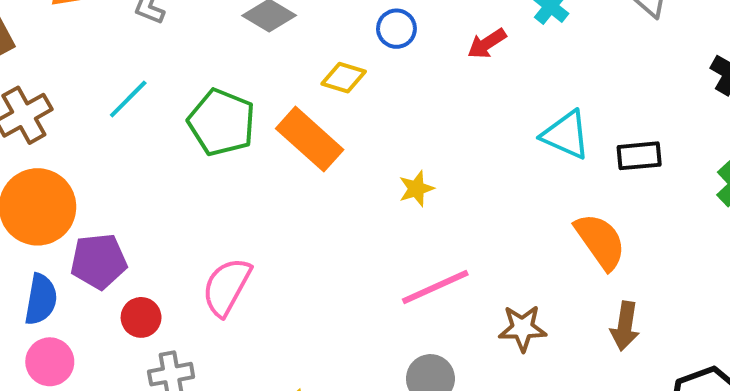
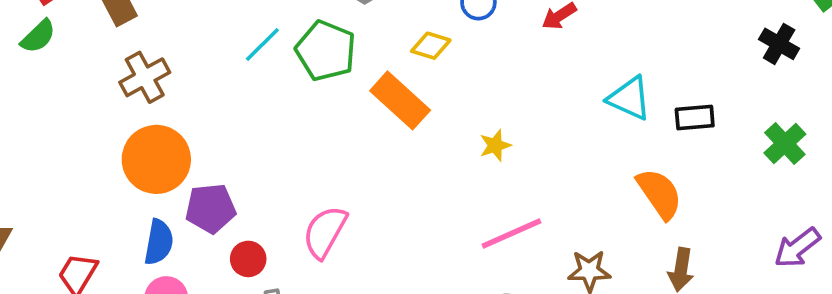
cyan line: (128, 99) -> (262, 45), moved
green pentagon: (222, 122) -> (326, 51), moved

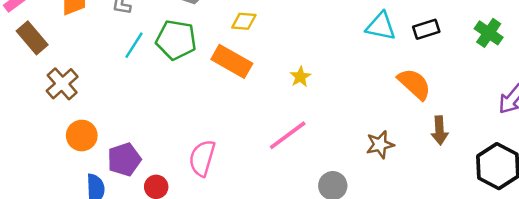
orange circle: (156, 159) -> (82, 136), size x0.7
pink line: (511, 234) -> (288, 135), moved

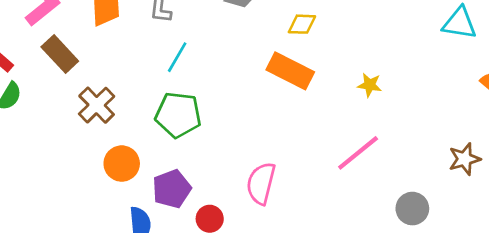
green pentagon: (176, 40) -> (178, 115), moved
yellow star: (300, 77) -> (370, 85), turned -30

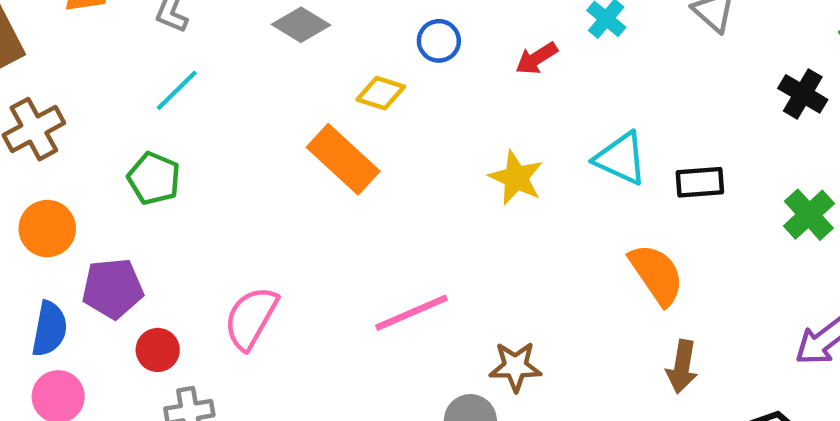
yellow star: (370, 85) -> (516, 178), moved, size x1.4
green pentagon: (178, 115) -> (154, 178), size x0.7
brown star: (464, 159) -> (515, 367), moved

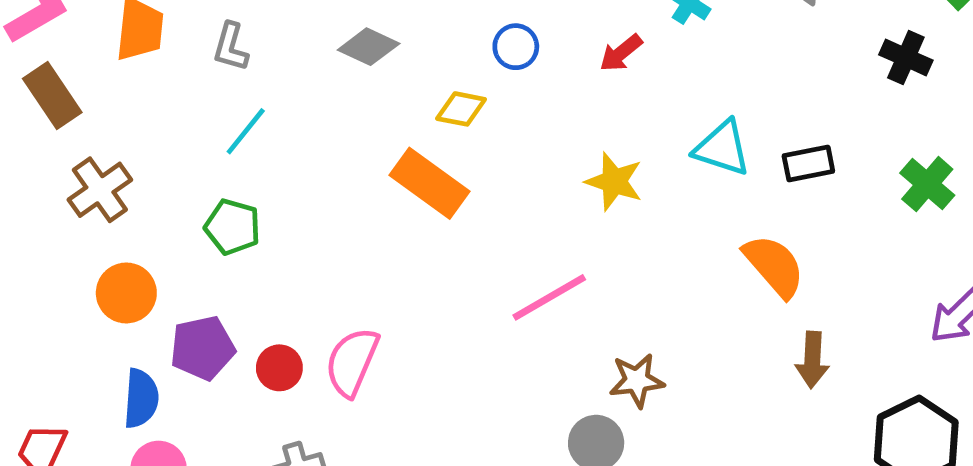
pink line: (411, 313) -> (549, 297), moved
red circle: (158, 350) -> (279, 368), moved

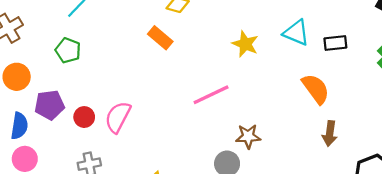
orange rectangle: (430, 183) -> (160, 38), size x0.7

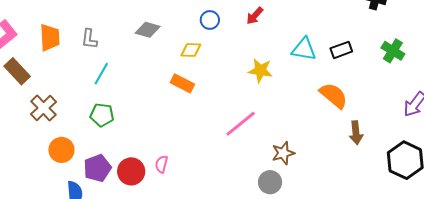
red circle: (84, 117) -> (131, 171), size x1.4
pink semicircle: (118, 117) -> (161, 164), size x0.6

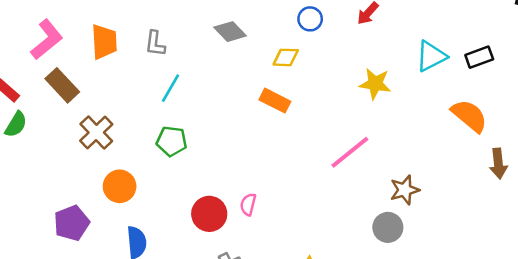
gray diamond: (148, 30) -> (230, 32), turned 30
cyan triangle: (304, 49) -> (431, 56), turned -36
purple pentagon: (97, 168) -> (72, 223), moved

